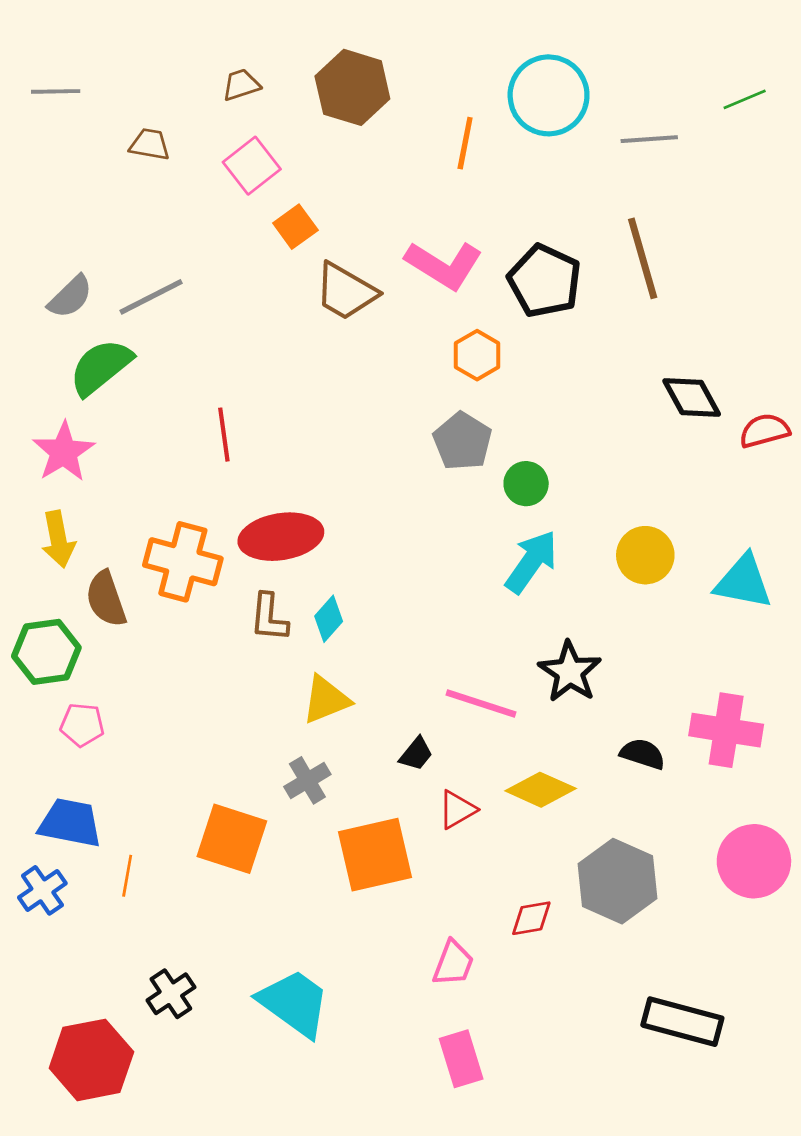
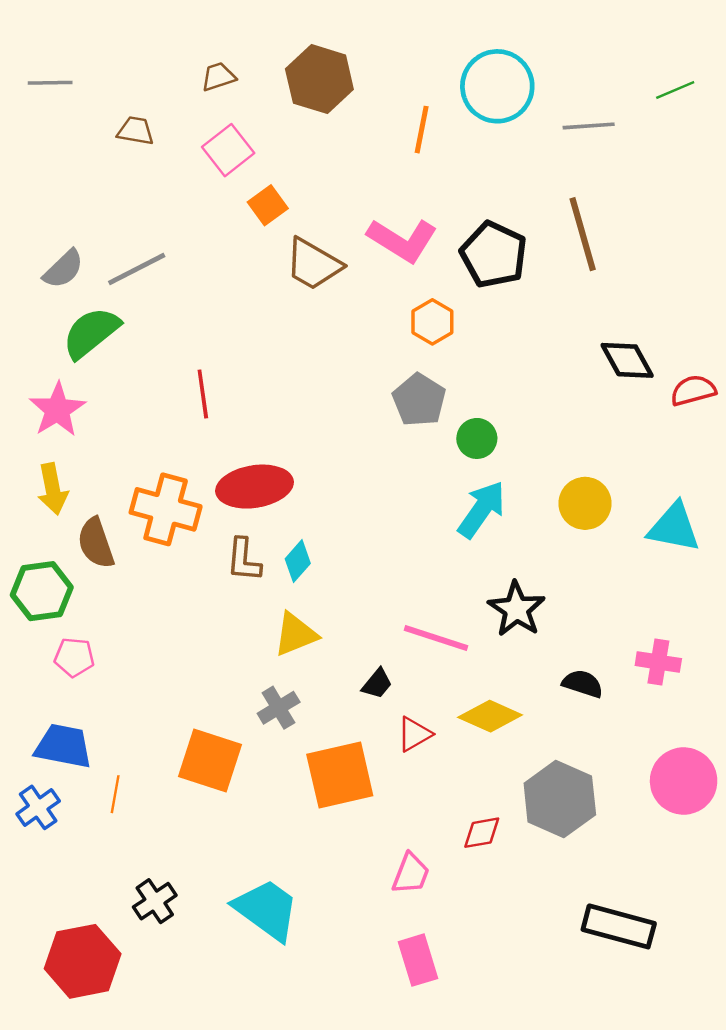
pink cross: (726, 730) -> (658, 662), size x0.7

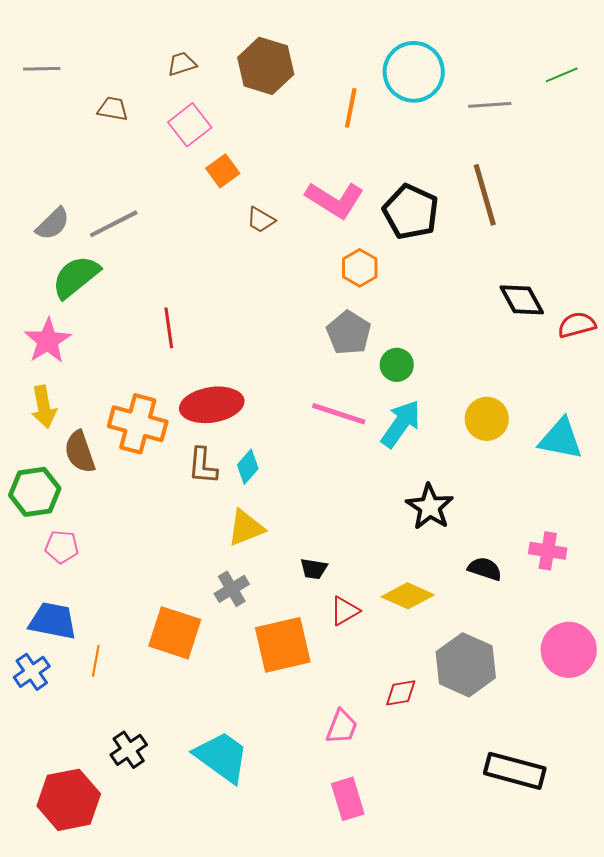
brown trapezoid: (313, 264) -> (261, 220), size x0.6
pink line: (436, 638) -> (339, 414), moved
black trapezoid: (377, 684) -> (314, 569), turned 60

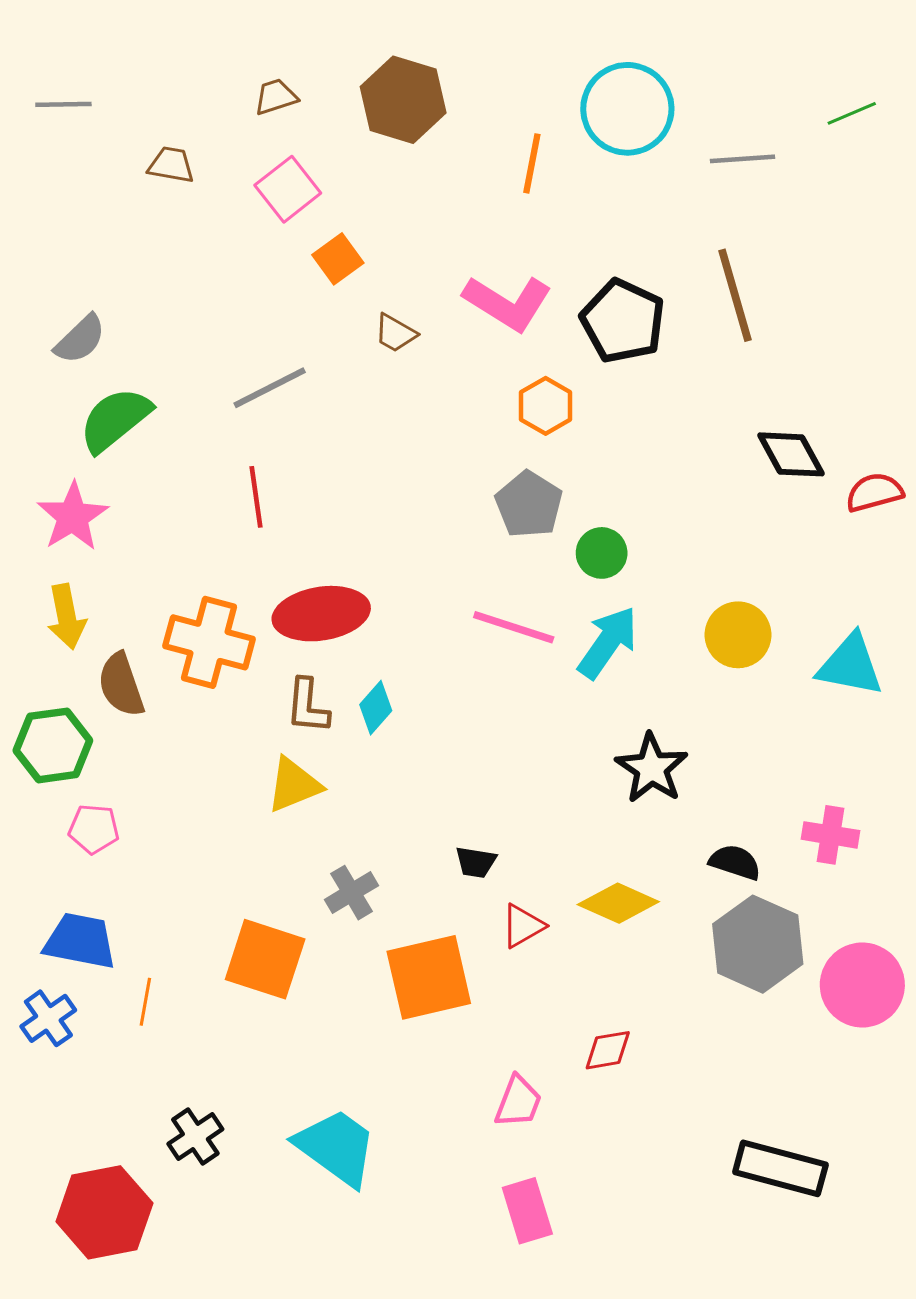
gray line: (114, 224) -> (270, 388), moved
yellow triangle: (246, 528) -> (294, 785), moved
gray hexagon: (466, 665) -> (758, 944), moved

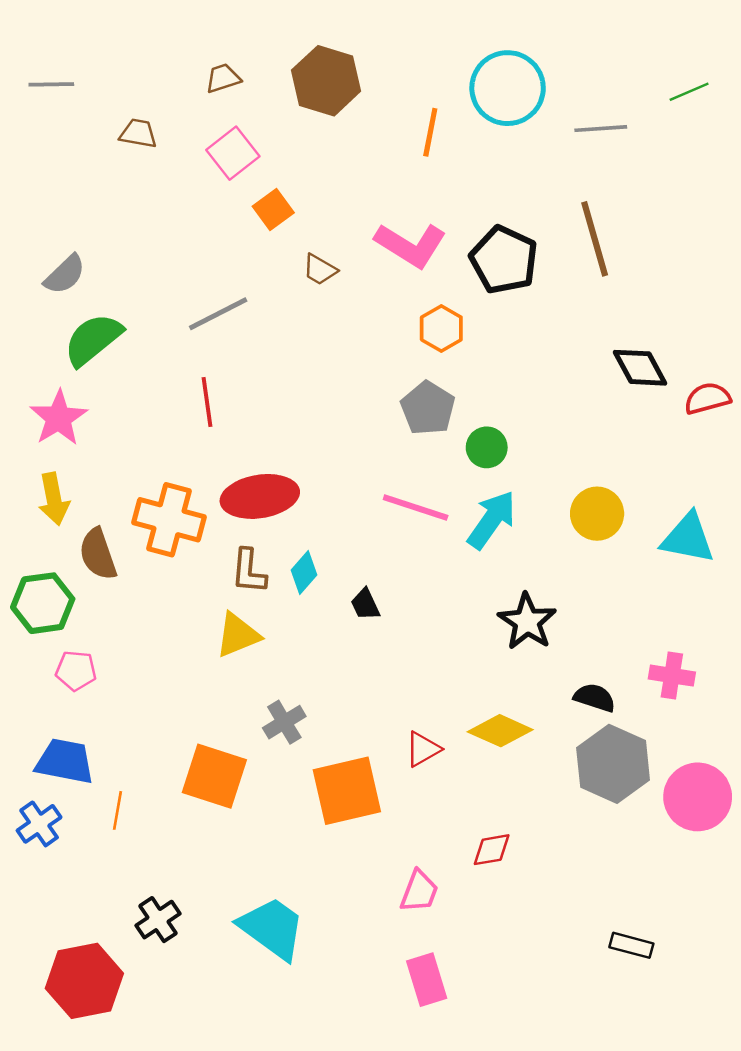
black trapezoid: (476, 862) -> (365, 604), moved, turned 56
black rectangle: (780, 1168) -> (631, 945), size x0.6

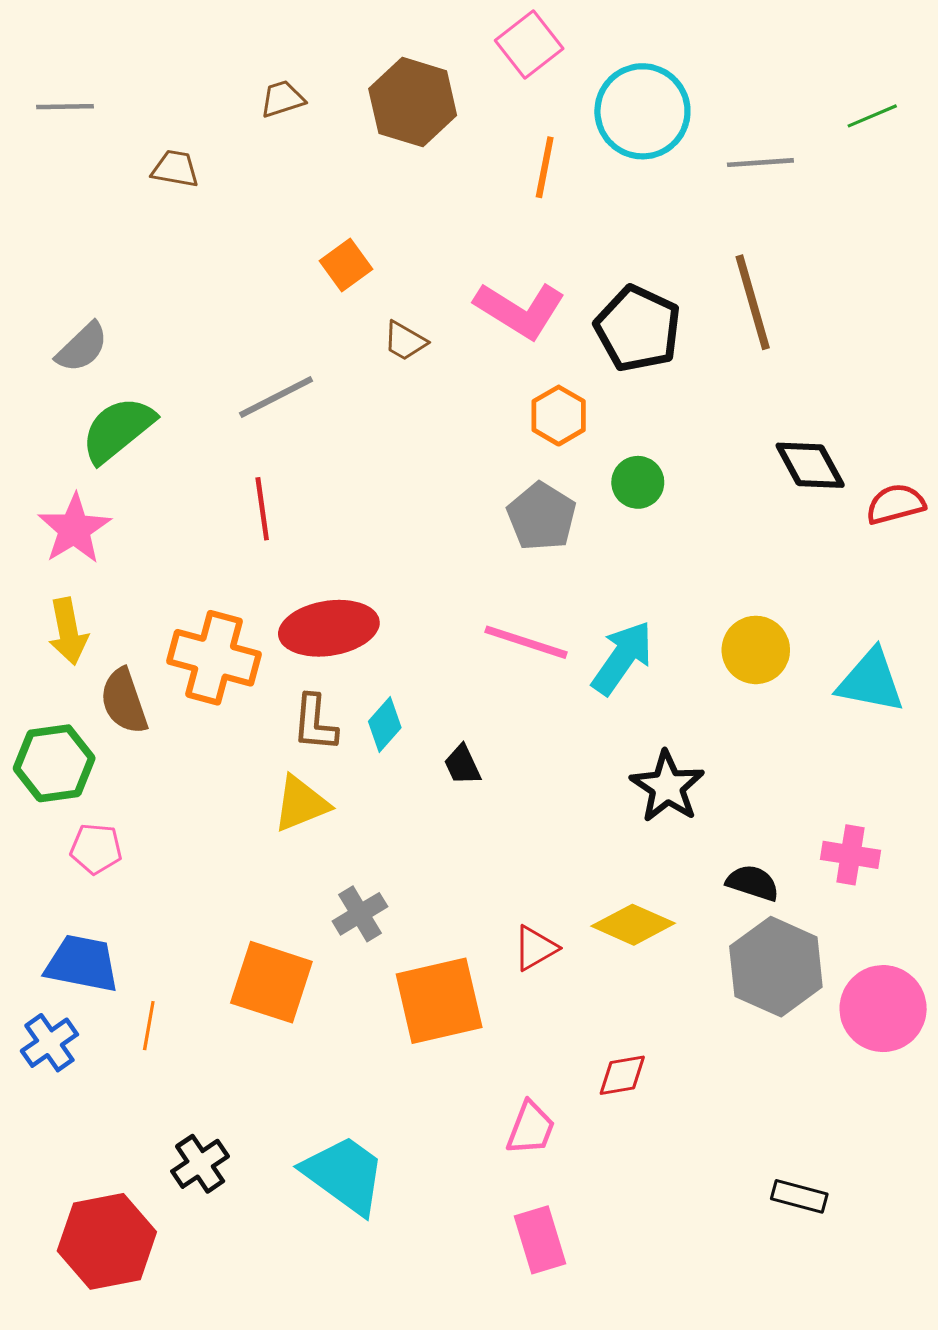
pink square: (233, 153) -> (529, 45), moved
green circle: (487, 447) -> (638, 482), moved

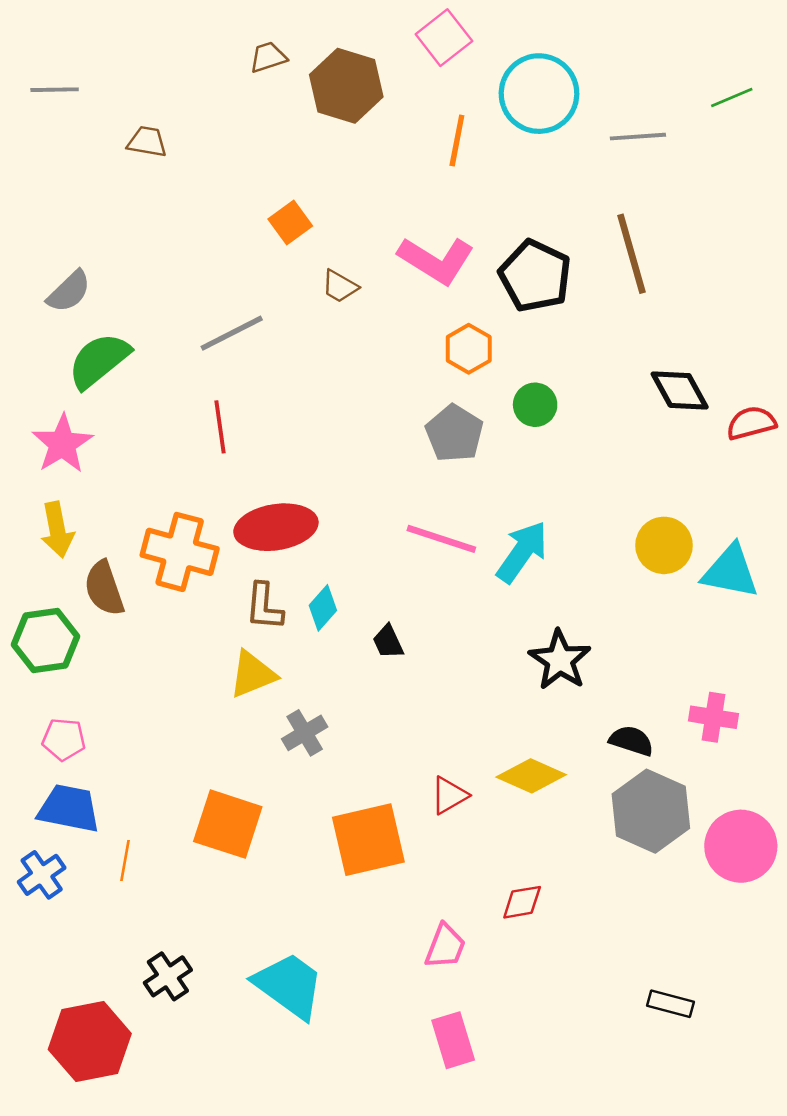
brown trapezoid: (282, 99) -> (268, 57), moved
yellow circle: (756, 650) -> (664, 545), moved
pink pentagon: (96, 849) -> (64, 739), moved
gray cross: (360, 914) -> (305, 733), moved

